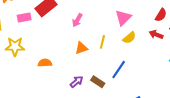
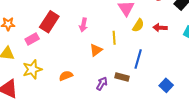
red arrow: (156, 35) -> (160, 28), moved

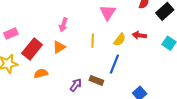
red rectangle: (49, 22) -> (32, 49), moved
yellow semicircle: (138, 25) -> (120, 40), moved
orange triangle: (96, 50) -> (59, 47), moved

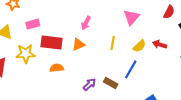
red rectangle: (32, 49) -> (51, 43), turned 50

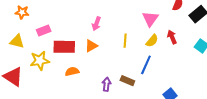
pink triangle: (131, 17) -> (150, 19), moved
red arrow: (160, 44) -> (172, 37), turned 56
purple arrow: (89, 84) -> (107, 84), turned -32

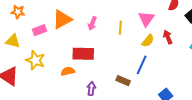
yellow line: (125, 41) -> (120, 28), moved
orange triangle: (91, 46) -> (62, 19), moved, size x1.5
red rectangle: (64, 47) -> (83, 54), moved
yellow star: (40, 61) -> (35, 60), turned 30
purple arrow: (107, 84) -> (91, 89), moved

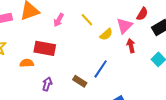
pink triangle: (146, 19) -> (124, 26), moved
yellow line: (120, 28) -> (87, 20), moved, turned -56
yellow semicircle: (148, 41) -> (106, 34), moved

